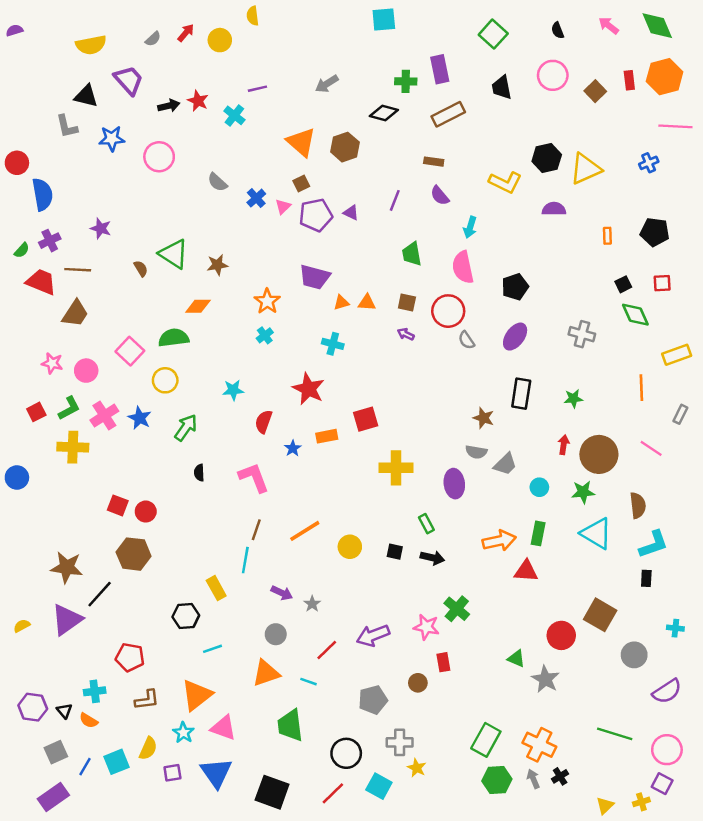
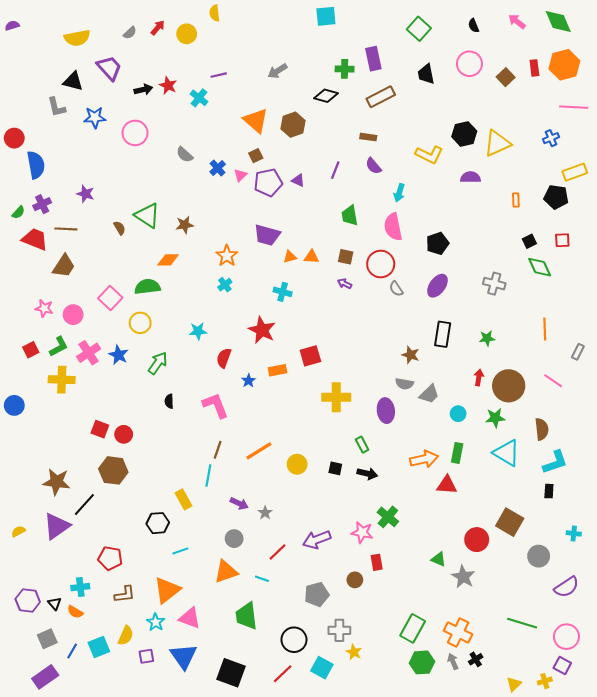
yellow rectangle: (677, 355) -> (575, 172), moved

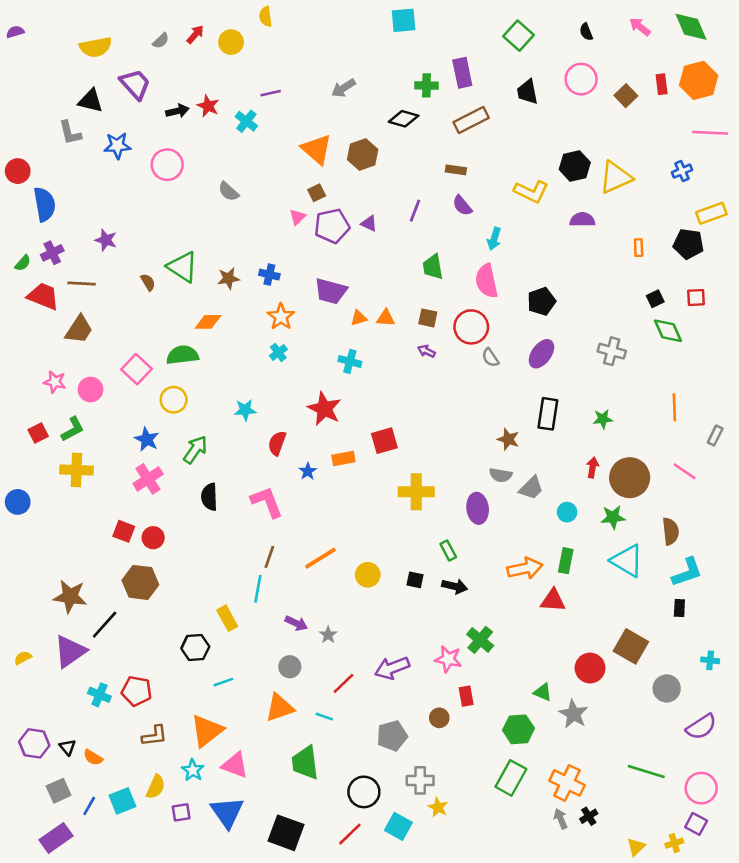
blue cross: (218, 168) -> (269, 275), moved, turned -35
pink cross: (89, 353) -> (148, 479), moved
black semicircle: (169, 401) -> (209, 497), size x1.5
cyan cross: (80, 587) -> (99, 695), moved, turned 30
green hexagon: (422, 662) -> (518, 729), moved

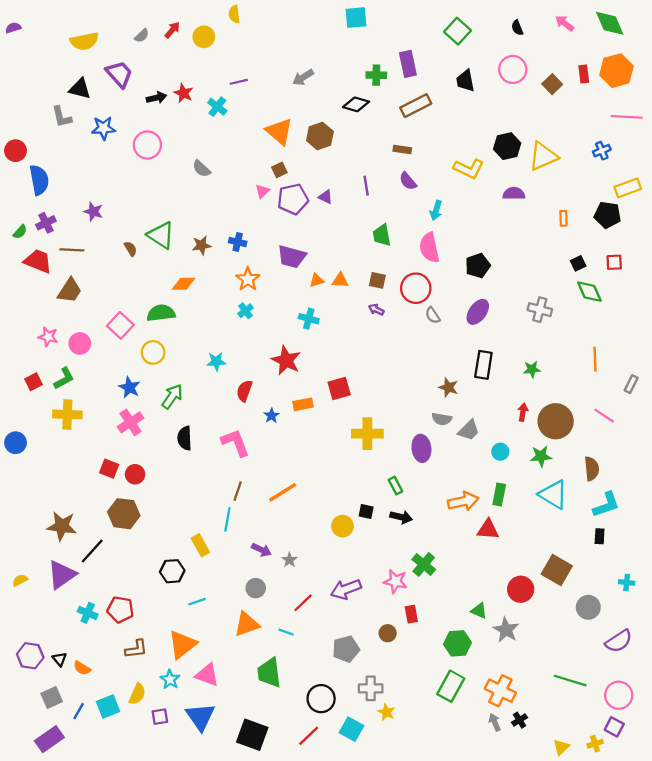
purple line: (415, 211) -> (366, 186), turned -30
yellow circle: (368, 575) -> (342, 526), moved

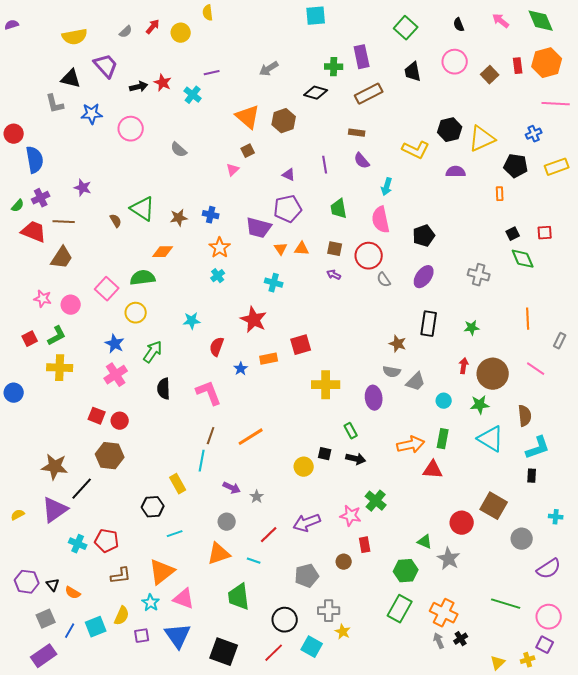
purple pentagon: (293, 199) -> (288, 209), moved
black pentagon: (607, 215) -> (516, 166), moved
orange triangle: (317, 280) -> (281, 249), turned -48

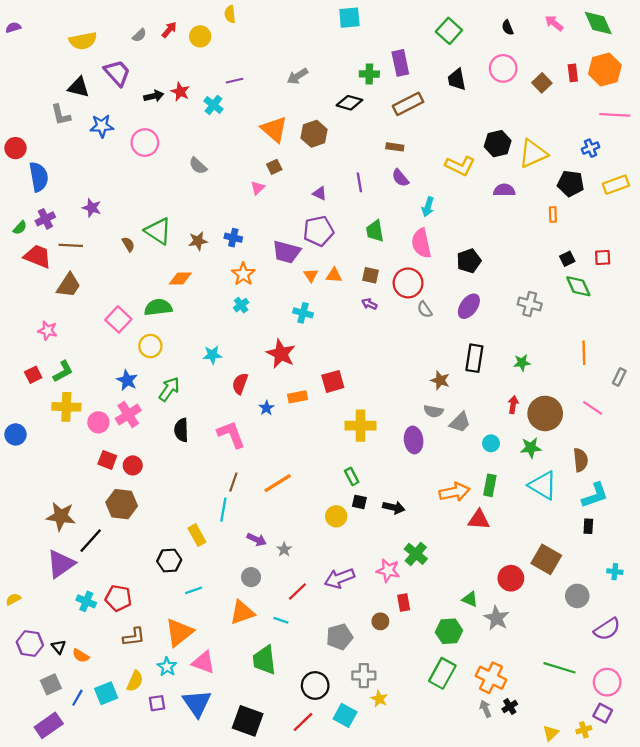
pink circle: (71, 305) -> (98, 422), moved
green rectangle: (351, 431) -> (352, 476), moved
yellow semicircle: (18, 515) -> (13, 599), moved

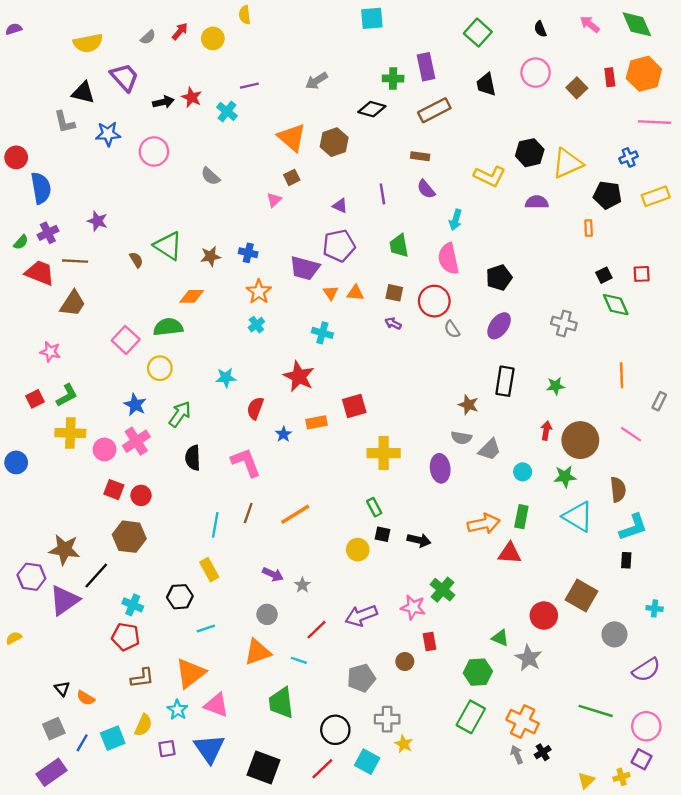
cyan line: (223, 510) -> (215, 525), moved
cyan cross: (86, 601) -> (133, 605), moved
purple hexagon: (30, 643) -> (31, 577), moved

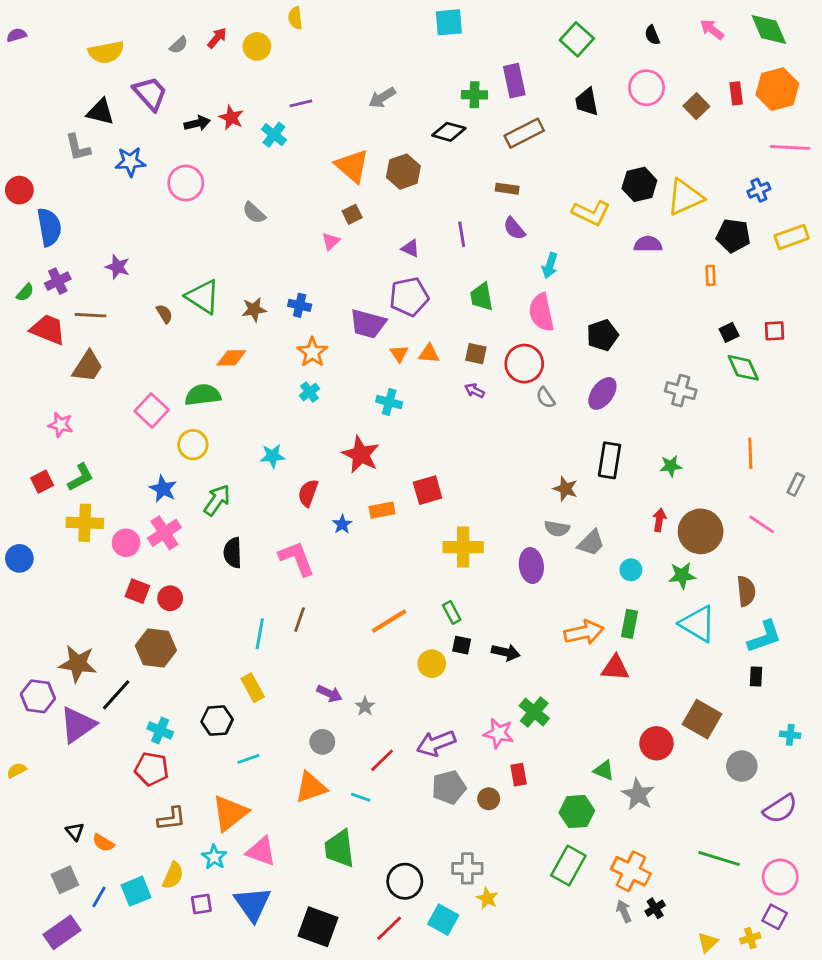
orange line: (295, 514) -> (389, 621), moved
gray pentagon: (361, 678) -> (449, 787), moved

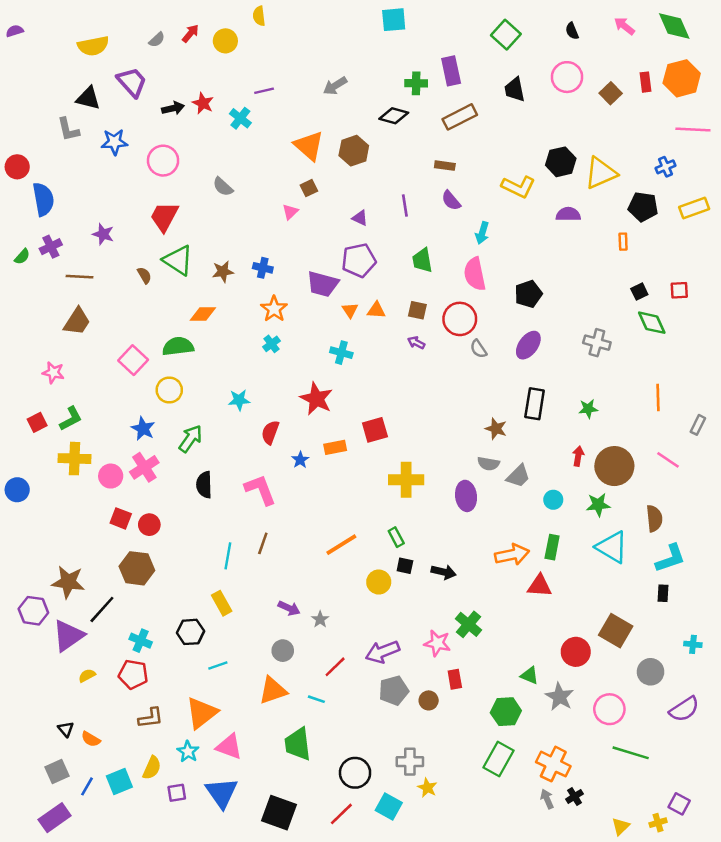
red trapezoid: (48, 329) -> (164, 217), moved, turned -84
yellow semicircle: (17, 770) -> (87, 676), moved
pink circle: (780, 877) -> (609, 709), moved

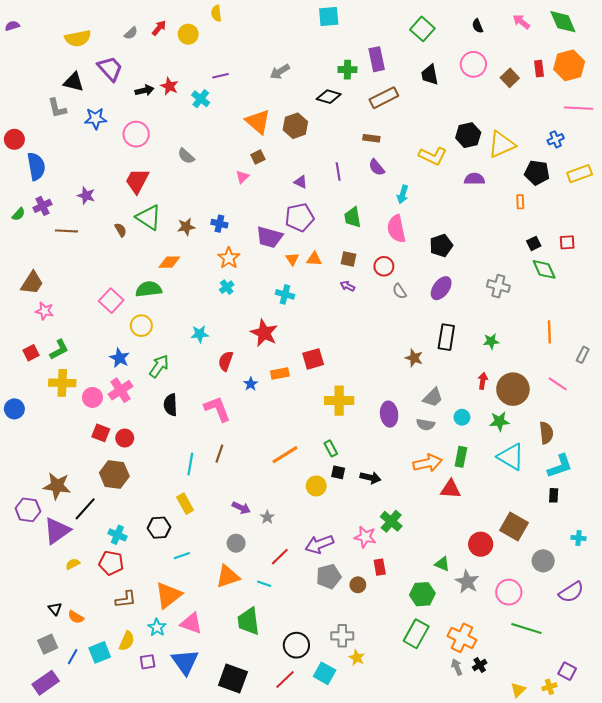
red circle: (460, 319) -> (384, 266), size x0.7
brown trapezoid: (77, 321) -> (32, 283), moved
gray semicircle: (488, 464) -> (426, 425), moved

